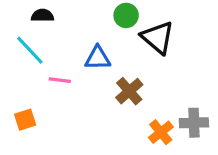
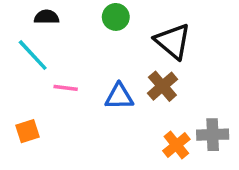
green circle: (126, 15) -> (116, 17), moved
blue triangle: (98, 58) -> (119, 97), moved
brown cross: (129, 91) -> (162, 86), moved

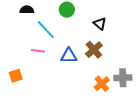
black triangle: (173, 41) -> (100, 24), size x0.6
cyan line: (33, 55) -> (46, 30), moved

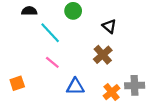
pink line: (38, 51) -> (52, 62), moved, turned 32
blue triangle: (69, 56) -> (75, 87), moved

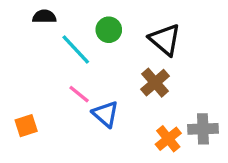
green circle: (73, 11) -> (109, 30), moved
black triangle: (109, 26) -> (165, 40), size x1.5
blue triangle: (75, 87) -> (105, 114), moved, turned 42

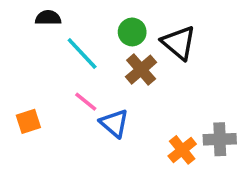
green circle: (109, 30) -> (132, 32), moved
brown cross: (155, 83) -> (141, 70), moved
orange square: (26, 126) -> (28, 121), moved

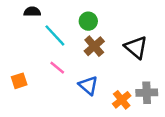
black triangle: (179, 43) -> (136, 47), moved
blue triangle: (114, 123) -> (88, 86), moved

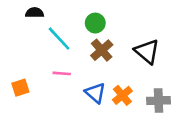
pink line: (57, 68) -> (62, 73), turned -35
orange cross: (122, 100) -> (122, 95), moved

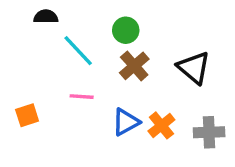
blue triangle: (95, 93) -> (126, 122), turned 50

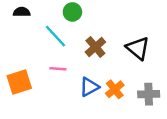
black semicircle: (46, 17) -> (22, 12), moved
green circle: (126, 30) -> (72, 12), moved
orange square: (27, 115) -> (19, 82), size x1.5

